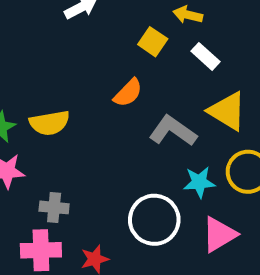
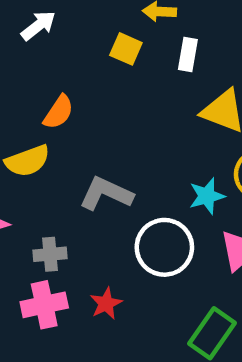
white rectangle: (205, 56) -> (188, 54), turned 68
orange semicircle: (128, 93) -> (59, 112), moved
gray L-shape: (173, 131) -> (106, 194), moved

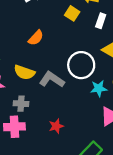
yellow semicircle: (27, 161) -> (24, 72), moved, turned 30
white circle: (164, 247) -> (81, 65), moved
red star: (106, 303) -> (56, 126), moved

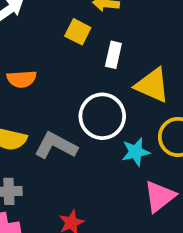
white rectangle: (101, 21) -> (113, 55), moved
orange semicircle: (36, 38) -> (22, 79), turned 49

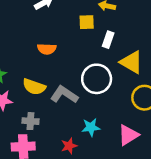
yellow square: (78, 32) -> (87, 22), turned -35
cyan star: (136, 152) -> (91, 127), moved

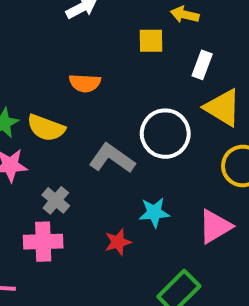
white rectangle: (108, 40) -> (202, 65), moved
yellow semicircle: (34, 87) -> (46, 128), moved
gray cross: (30, 121) -> (56, 200), turned 35

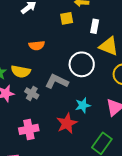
gray cross: (56, 200) -> (32, 93), moved
red star: (118, 242) -> (67, 123), size x1.5

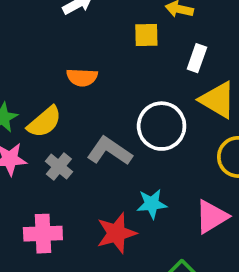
yellow semicircle: (21, 71) -> (44, 122), turned -60

